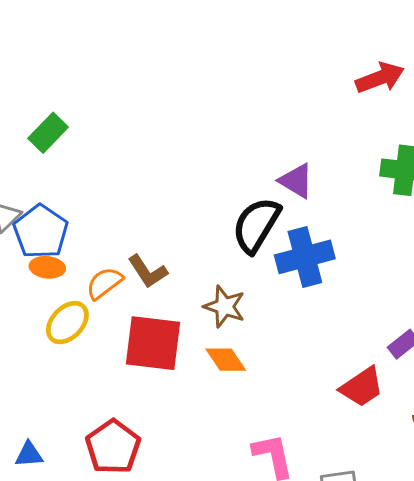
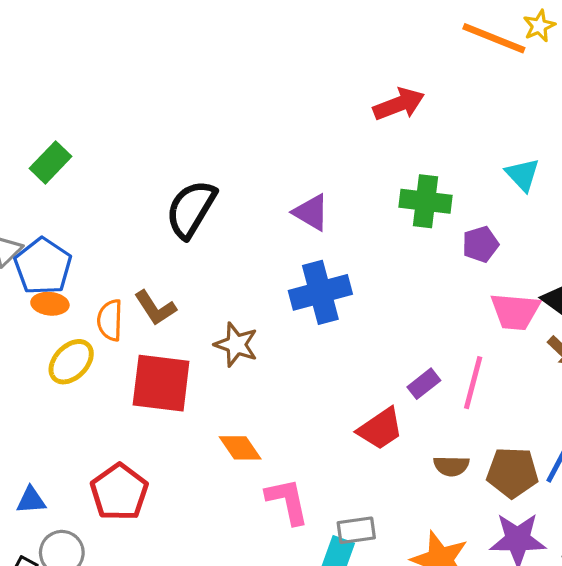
black semicircle: (256, 225) -> (191, 209), moved
orange semicircle: (104, 283) -> (110, 320), turned -51
orange diamond: (226, 360) -> (240, 448), moved

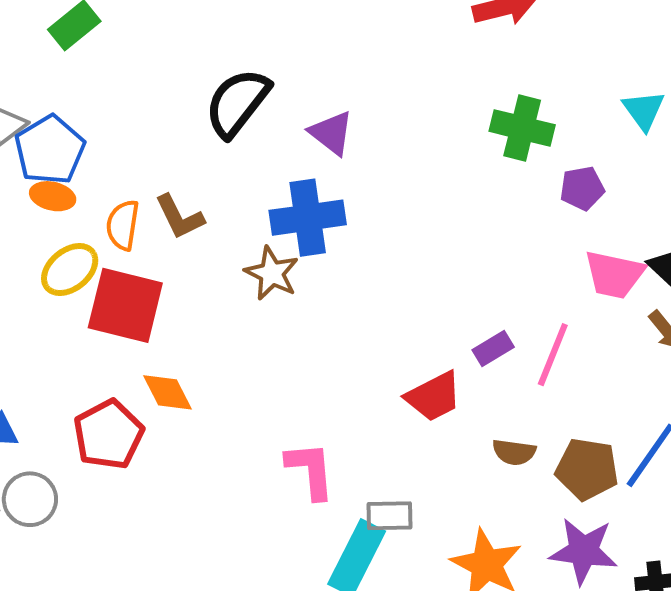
purple triangle: (311, 212) -> (331, 133), moved
blue cross: (320, 292) -> (308, 218), moved
red square: (161, 383) -> (125, 305), moved
orange diamond: (240, 448) -> (167, 392), moved

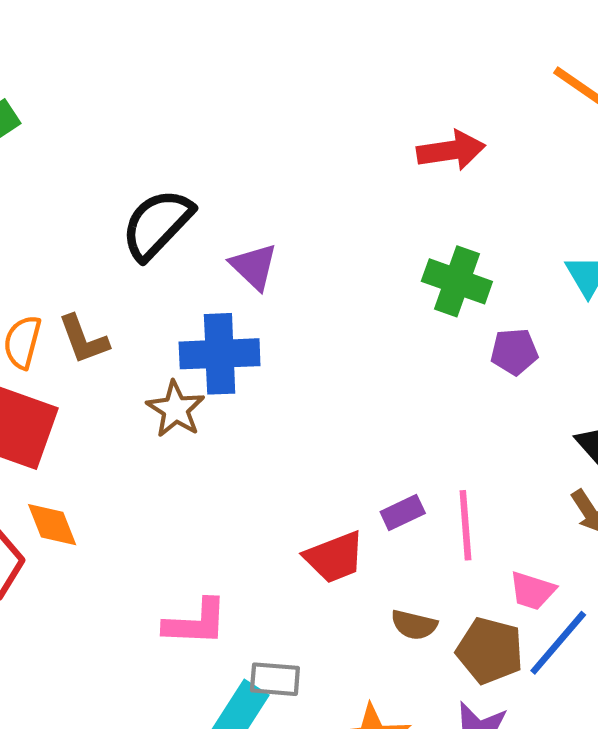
pink trapezoid: (614, 275) -> (532, 591), moved, size x0.7
pink line: (553, 355) -> (465, 525), turned -32
pink L-shape: (310, 470) -> (196, 623), turned 92

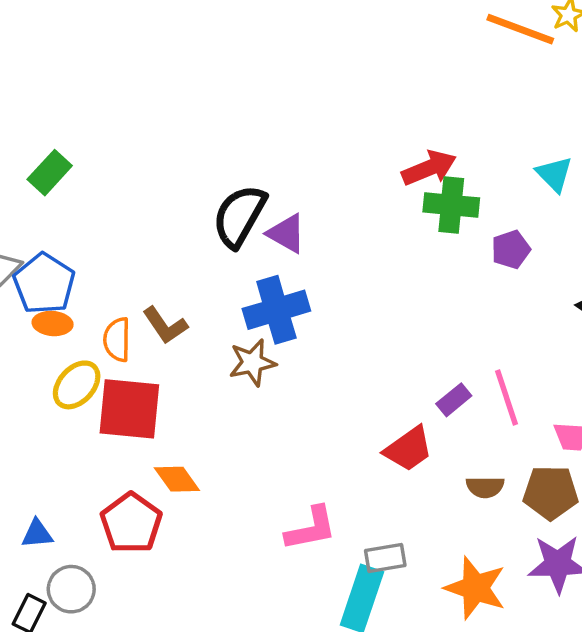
red arrow: (451, 150) -> (429, 168), moved
black semicircle: (157, 224) -> (239, 216), moved
brown star: (176, 409) -> (252, 363), turned -30

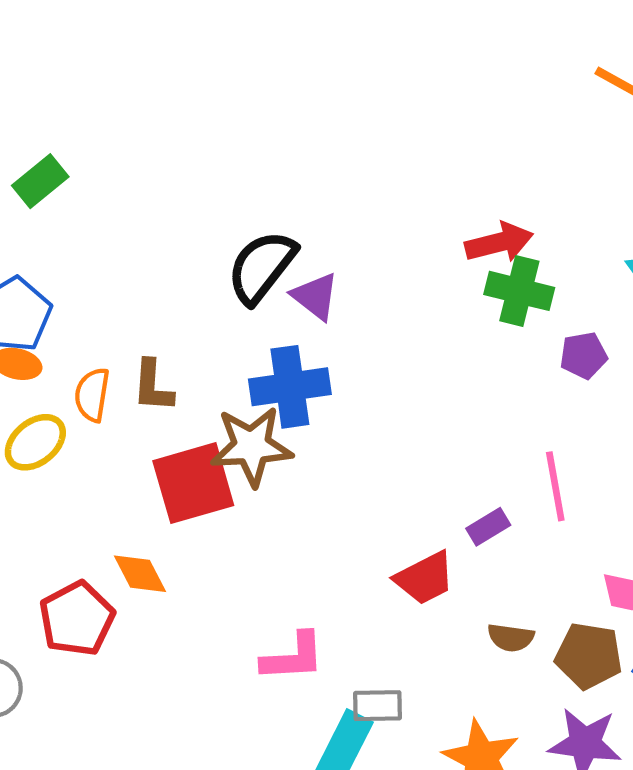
brown L-shape: (165, 325) -> (153, 386), turned 30
brown star: (252, 363) -> (252, 446), size x1.4
pink line: (506, 398) -> (555, 486), moved
red square: (129, 409) -> (193, 483), moved, turned -30

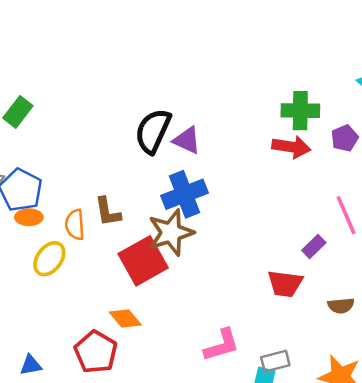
red arrow: (499, 242) -> (291, 147), moved, turned 36
red trapezoid: (425, 578) -> (285, 284), turned 48

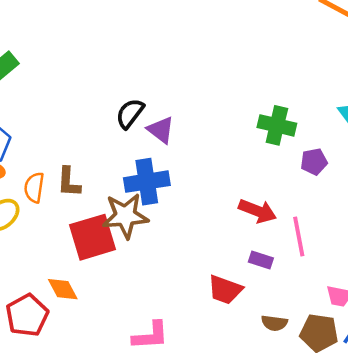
black semicircle: (153, 131) -> (130, 114), size x0.7
red arrow: (291, 147) -> (257, 211), moved
purple rectangle: (314, 247) -> (261, 260), turned 50

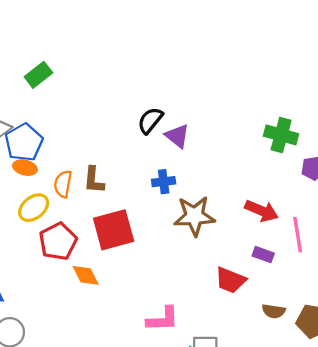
blue cross: (147, 182) -> (164, 182), size x0.6
brown star: (125, 216) -> (194, 216), moved
red pentagon: (27, 315) -> (58, 241), moved

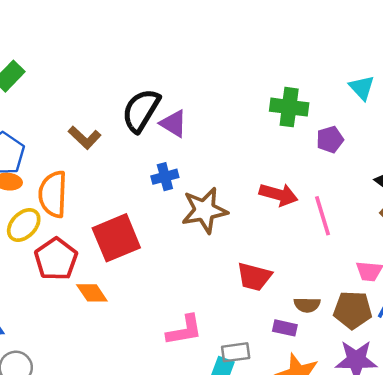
black semicircle: (150, 120) -> (141, 110), size x1.4
brown L-shape: (94, 180) -> (85, 138), moved, turned -44
orange semicircle: (63, 184) -> (53, 194), size x1.5
purple rectangle: (263, 255) -> (285, 328), moved

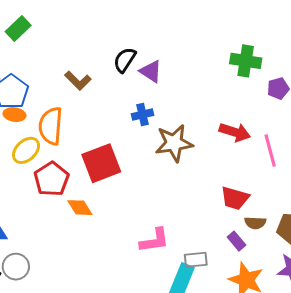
black semicircle: (141, 110) -> (125, 60), size x0.7
red trapezoid: (254, 277) -> (235, 198), moved
purple rectangle: (285, 328) -> (236, 241), turned 36

